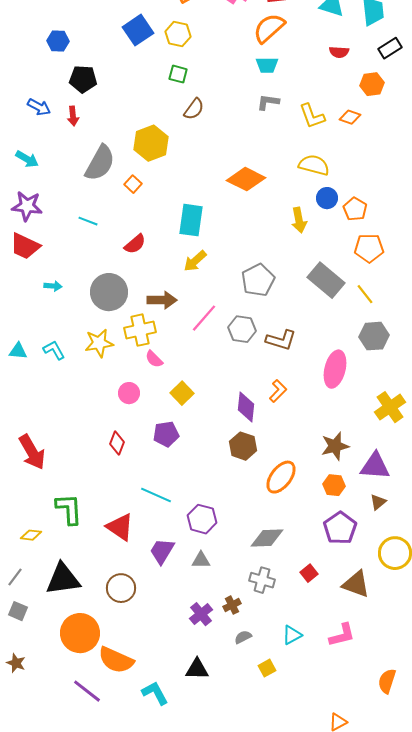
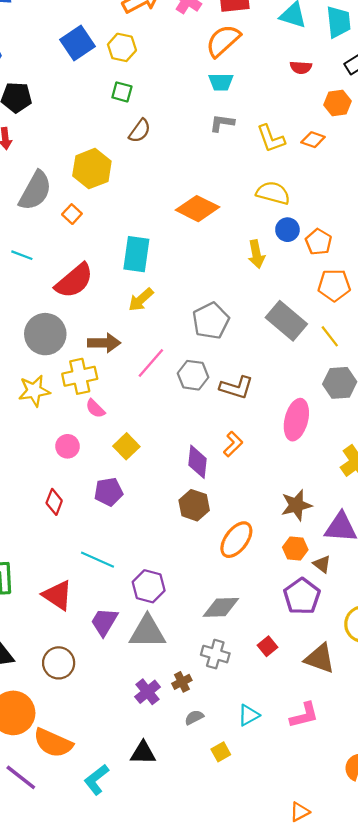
red semicircle: (135, 244) -> (74, 281), size x1.6
brown triangle: (378, 502) -> (322, 564), moved, turned -42
gray triangle: (201, 560) -> (147, 632), size x1.8
cyan L-shape: (155, 693) -> (96, 780), turned -100

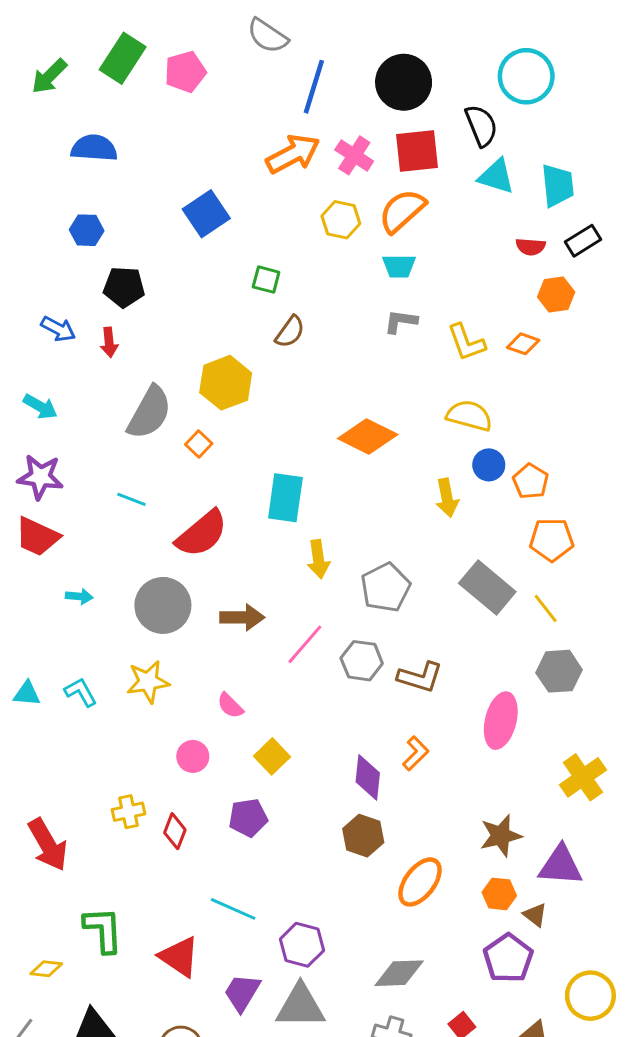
yellow hexagon: (122, 47) -> (341, 220), moved
red semicircle: (301, 67) -> (531, 247), moved
yellow arrow: (141, 300) -> (318, 559), moved, turned -56
yellow cross: (80, 376) -> (129, 812), moved, size x0.7

